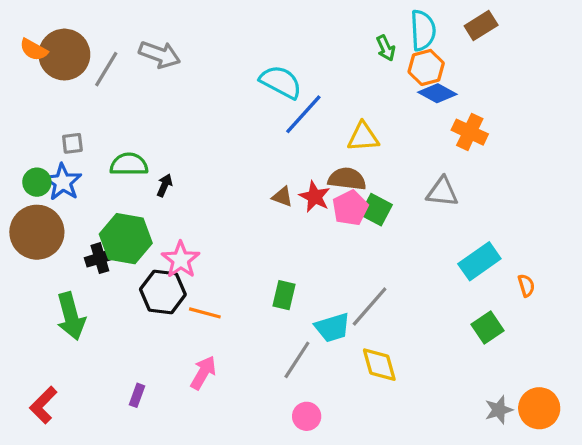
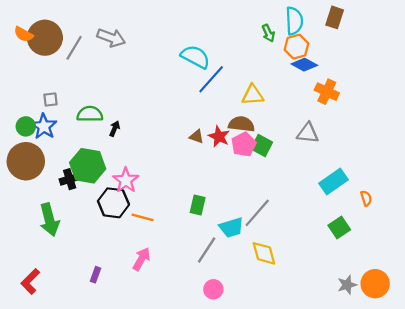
brown rectangle: (481, 25) -> (335, 17), turned -40

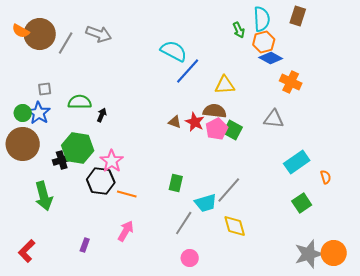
gray star: (347, 285) -> (309, 254), size x1.6

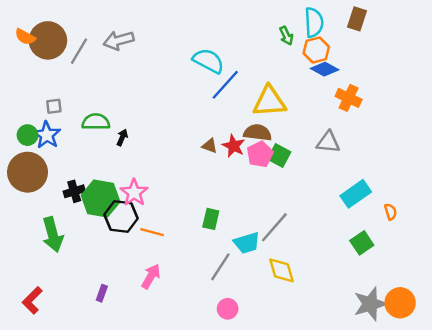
gray arrow: (99, 34) -> (119, 40), turned 145
yellow triangle: (225, 85) -> (270, 102), size x1.4
green hexagon: (78, 148) -> (101, 199), moved

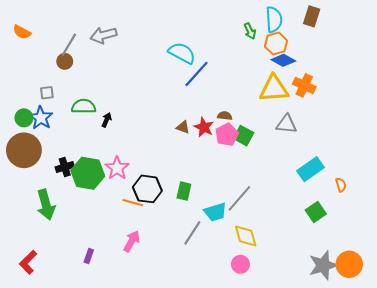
brown circle: (48, 40) -> (65, 61), moved, size x0.5
yellow triangle: (270, 102) -> (274, 89), moved
brown semicircle: (258, 133) -> (225, 116), size x0.6
black hexagon: (121, 217) -> (147, 189), moved
pink circle: (228, 309) -> (240, 264), moved

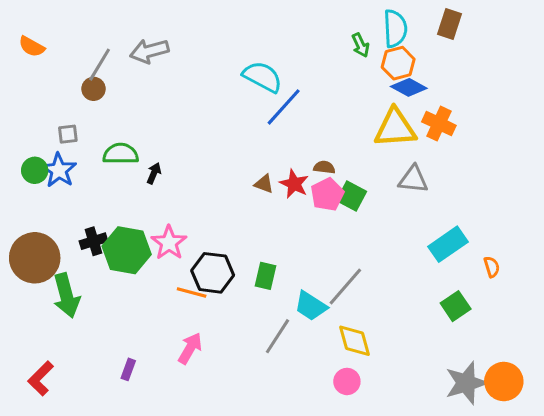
brown circle: (24, 150) -> (35, 258), moved
cyan trapezoid: (215, 212) -> (311, 306), turned 50

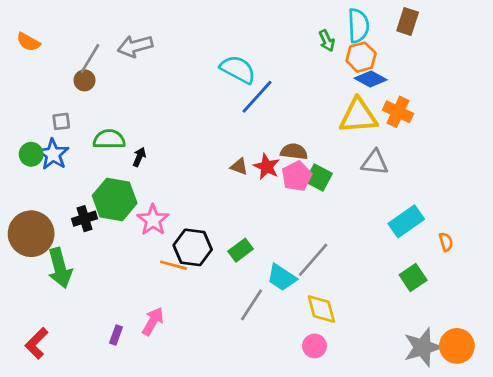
brown semicircle: (324, 167) -> (294, 152), size x1.4
green hexagon: (127, 250) -> (115, 199), moved
green rectangle: (265, 276) -> (241, 250), turned 40
pink arrow: (190, 348) -> (153, 321), moved

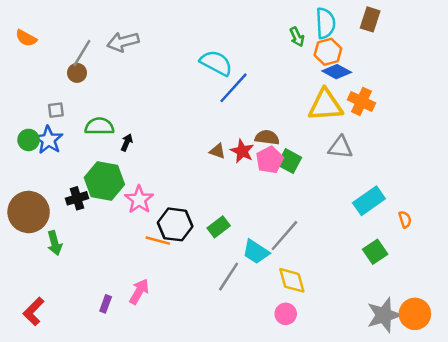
green arrow: (60, 268) -> (55, 243), size x0.7

